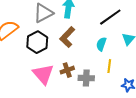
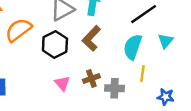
cyan semicircle: (101, 44) -> (133, 47), size x1.5
pink triangle: (43, 74) -> (62, 83), size x0.6

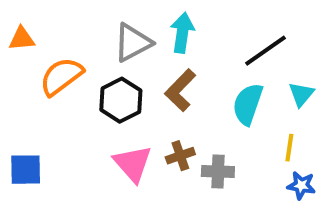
yellow line: (142, 74) -> (289, 148), moved
pink triangle: (62, 83) -> (133, 164), size x1.5

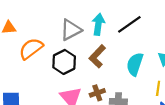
black line: (266, 51) -> (129, 24), moved

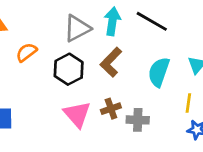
black line: (129, 24) -> (152, 21), turned 65
orange semicircle: (31, 49) -> (26, 52), size x0.7

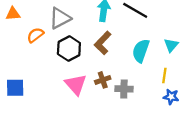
gray triangle: (77, 28) -> (60, 18), moved

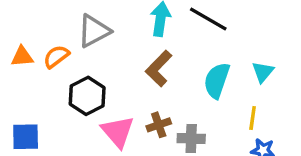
orange triangle: (13, 14) -> (22, 57), moved
black hexagon: (69, 49) -> (87, 96), moved

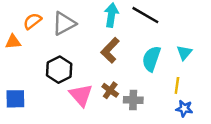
orange semicircle: (56, 57) -> (32, 21), moved
brown cross: (159, 125) -> (110, 90), turned -35

